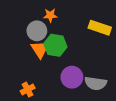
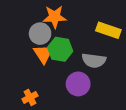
orange star: (50, 15) -> (55, 17), size x1.5
gray semicircle: (96, 83) -> (94, 60), moved

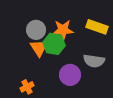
orange star: (55, 17) -> (63, 30), moved
gray semicircle: (94, 60) -> (94, 61), moved

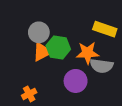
orange star: (63, 30) -> (87, 53), moved
orange triangle: (39, 48) -> (42, 52), turned 36

